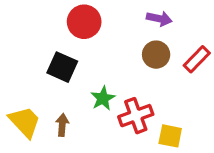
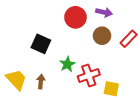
red circle: (84, 22) -> (75, 17), moved

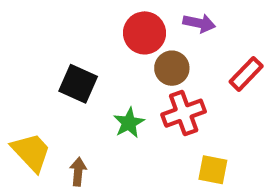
brown circle: (102, 36) -> (172, 68), moved
red cross: (89, 75) -> (184, 113), moved
brown arrow: (41, 82) -> (78, 172), moved

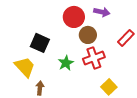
yellow trapezoid: (31, 152) -> (25, 67), moved
yellow square: (213, 170) -> (109, 87), turned 35

